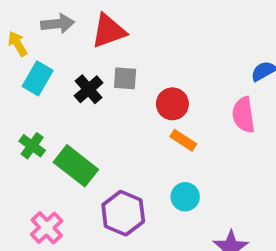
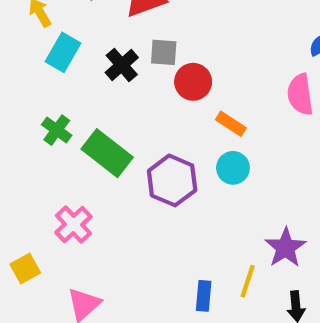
red circle: (172, 104) -> (193, 82), moved
cyan circle: (185, 197) -> (233, 168), moved
purple hexagon: (123, 213) -> (172, 180), moved

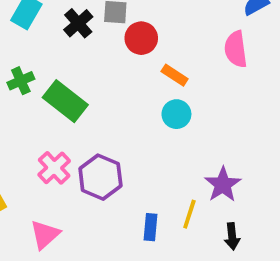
green cross: (57, 130) -> (21, 81), turned 30
purple hexagon: (172, 180) -> (100, 177), moved
pink cross: (73, 225) -> (54, 168), moved

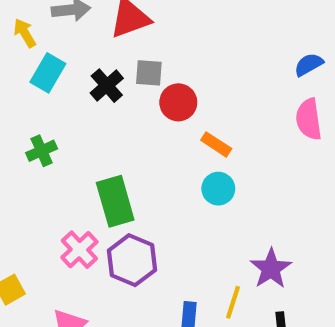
pink semicircle: (236, 49) -> (309, 119), moved
green rectangle: (65, 101) -> (115, 201), moved, turned 36

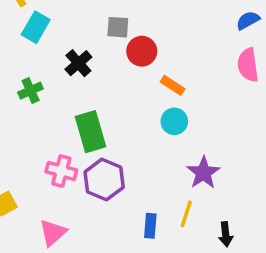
black cross: (107, 86) -> (78, 63), moved
pink cross: (79, 250) -> (61, 171), turned -32
purple star: (271, 269) -> (203, 173), moved

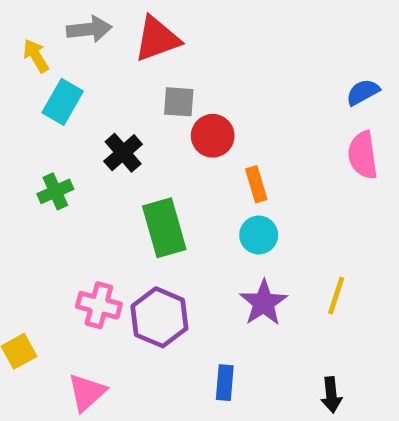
orange rectangle: (173, 85) -> (256, 184), turned 40
green rectangle: (90, 132) -> (164, 228), moved
purple star: (203, 173) -> (264, 303), moved
yellow line: (186, 214) -> (336, 296), moved

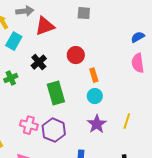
red triangle: (157, 39) -> (45, 26), moved
gray square: (179, 102) -> (84, 13), moved

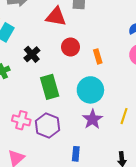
red triangle: (45, 26) -> (56, 17), moved, turned 30
orange rectangle: (94, 75) -> (98, 56), moved
cyan circle: (95, 96) -> (90, 90), size x1.6

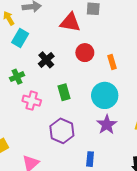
green rectangle: (50, 87) -> (64, 92), size x0.7
pink cross: (21, 120) -> (32, 101), moved

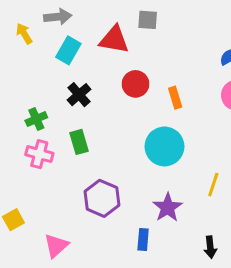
cyan rectangle: (20, 38) -> (68, 50), moved
green rectangle: (64, 92) -> (79, 142), moved
pink cross: (32, 101) -> (39, 154), moved
purple star: (107, 125) -> (168, 207), moved

